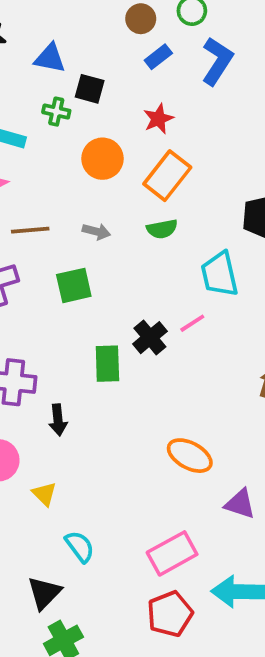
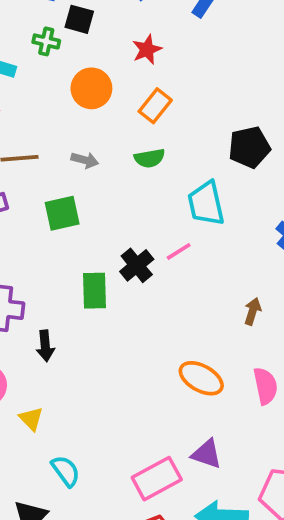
orange rectangle: (167, 176) -> (155, 106), size x0.7
orange ellipse: (190, 456) -> (201, 378), moved
purple triangle: (240, 504) -> (207, 454), moved

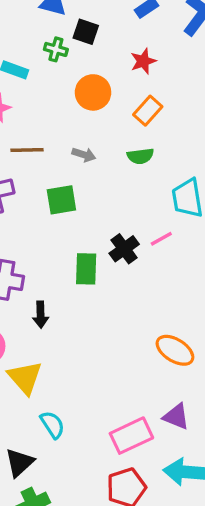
yellow triangle: (31, 419) -> (25, 377), size x1.6

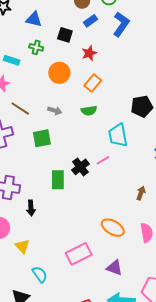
black square: (86, 32) -> (65, 35), moved
brown line: (27, 150) -> (20, 109), turned 36
yellow triangle: (25, 377) -> (22, 246), size x0.7
pink rectangle: (131, 436) -> (79, 254), moved

